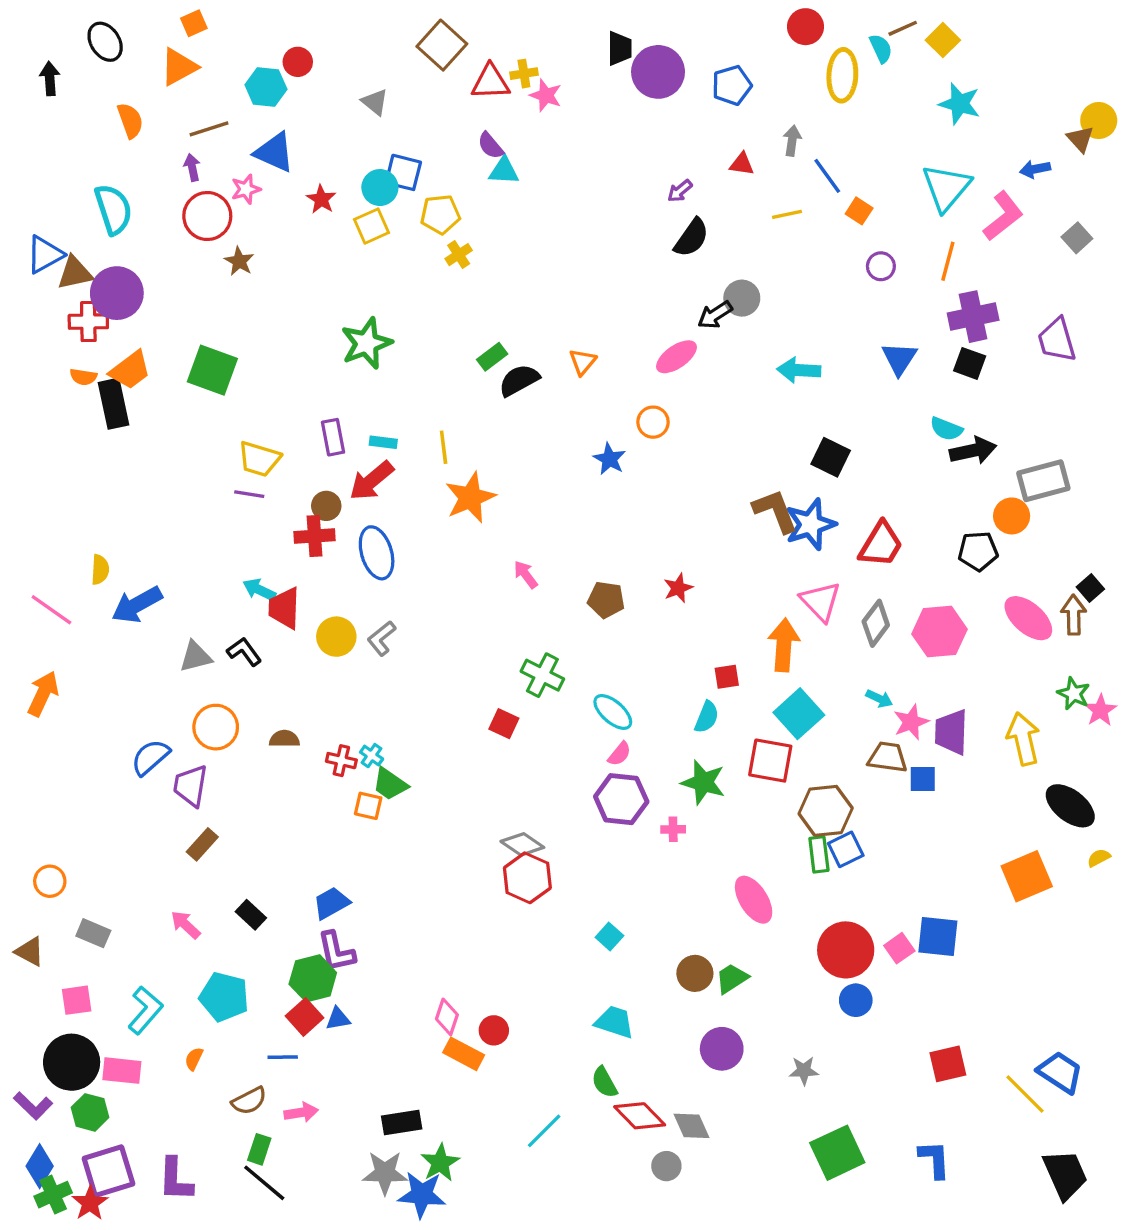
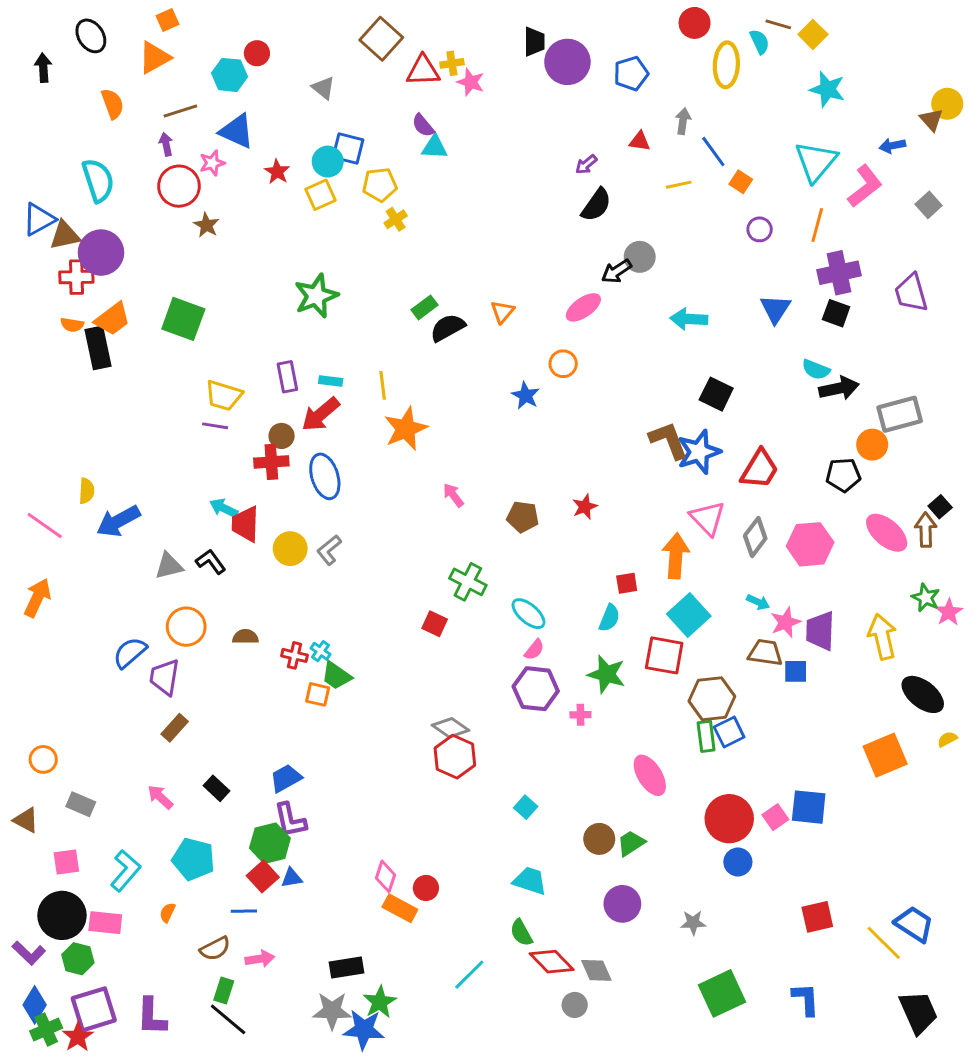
brown line: (903, 28) -> (778, 24), turned 40

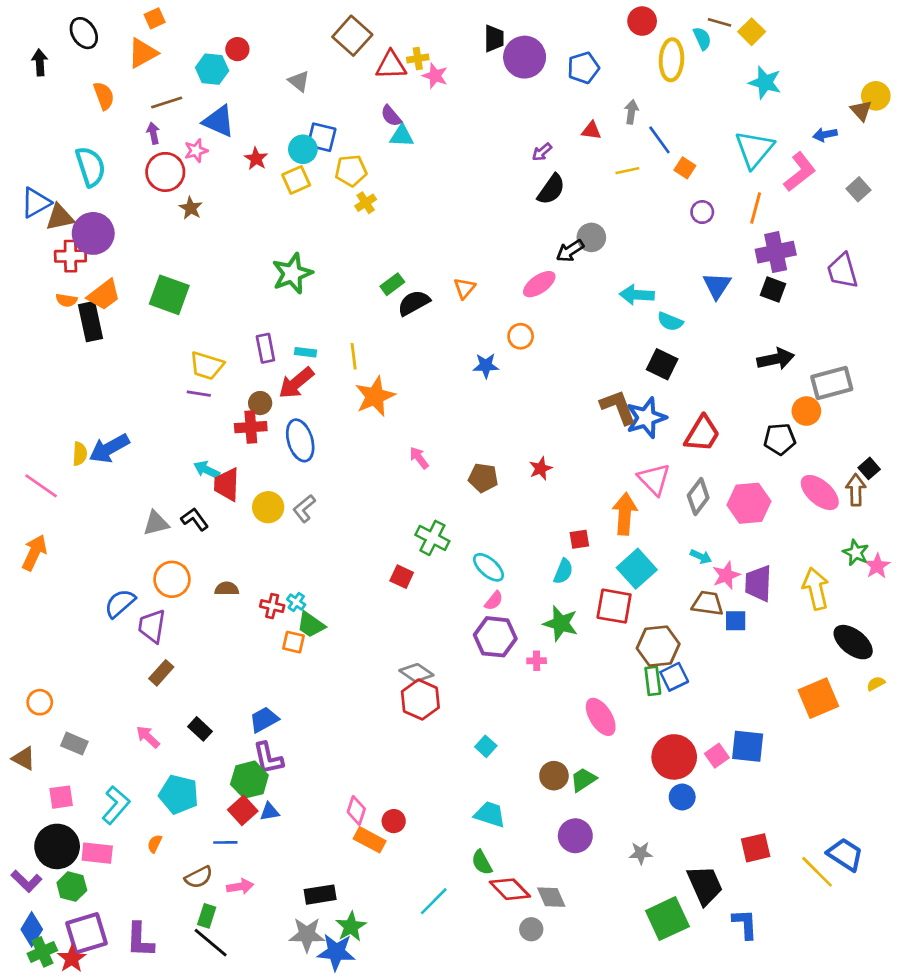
cyan semicircle: (816, 370) -> (670, 322), moved
blue star: (526, 396) -> (486, 366), turned -30
blue arrow: (118, 521) -> (109, 448), moved
black trapezoid: (918, 1012) -> (705, 885), moved

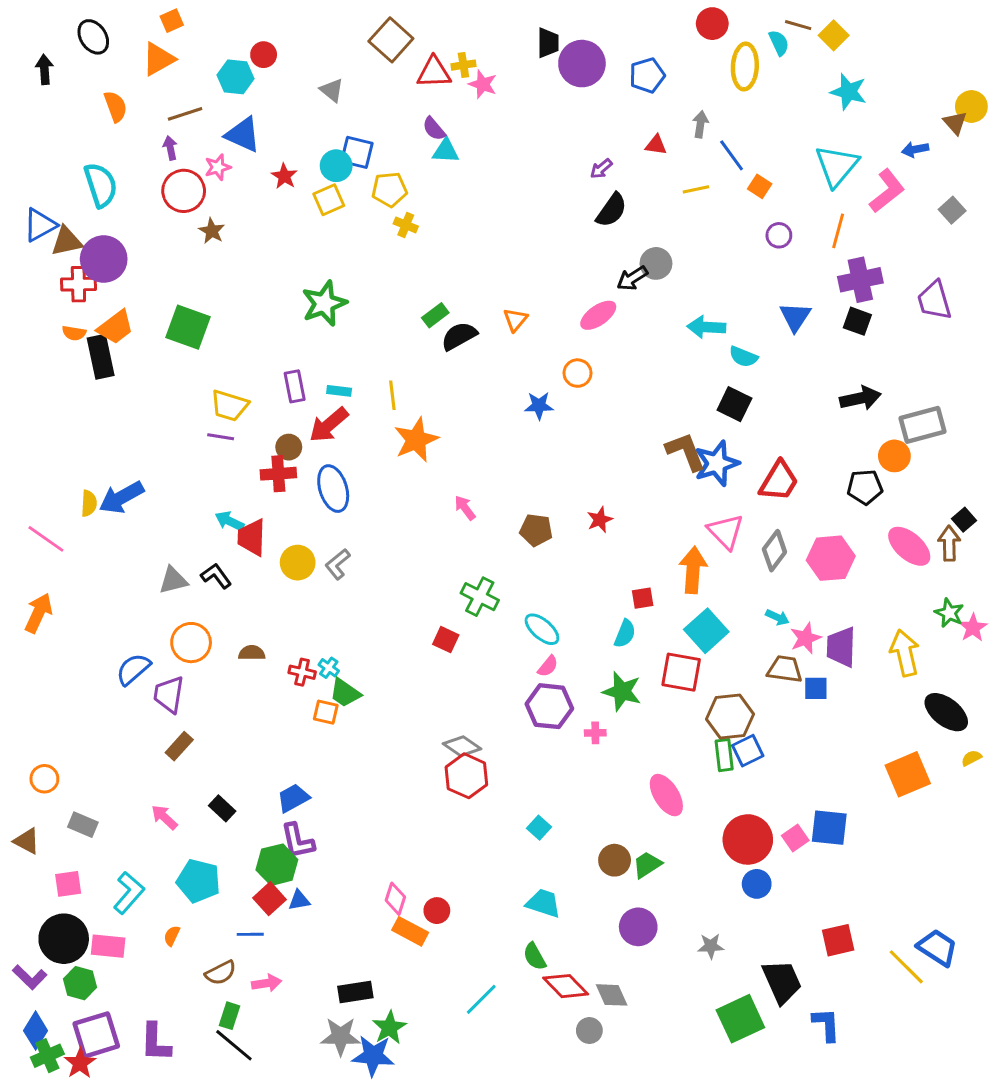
yellow cross: (366, 203) -> (406, 225), turned -35

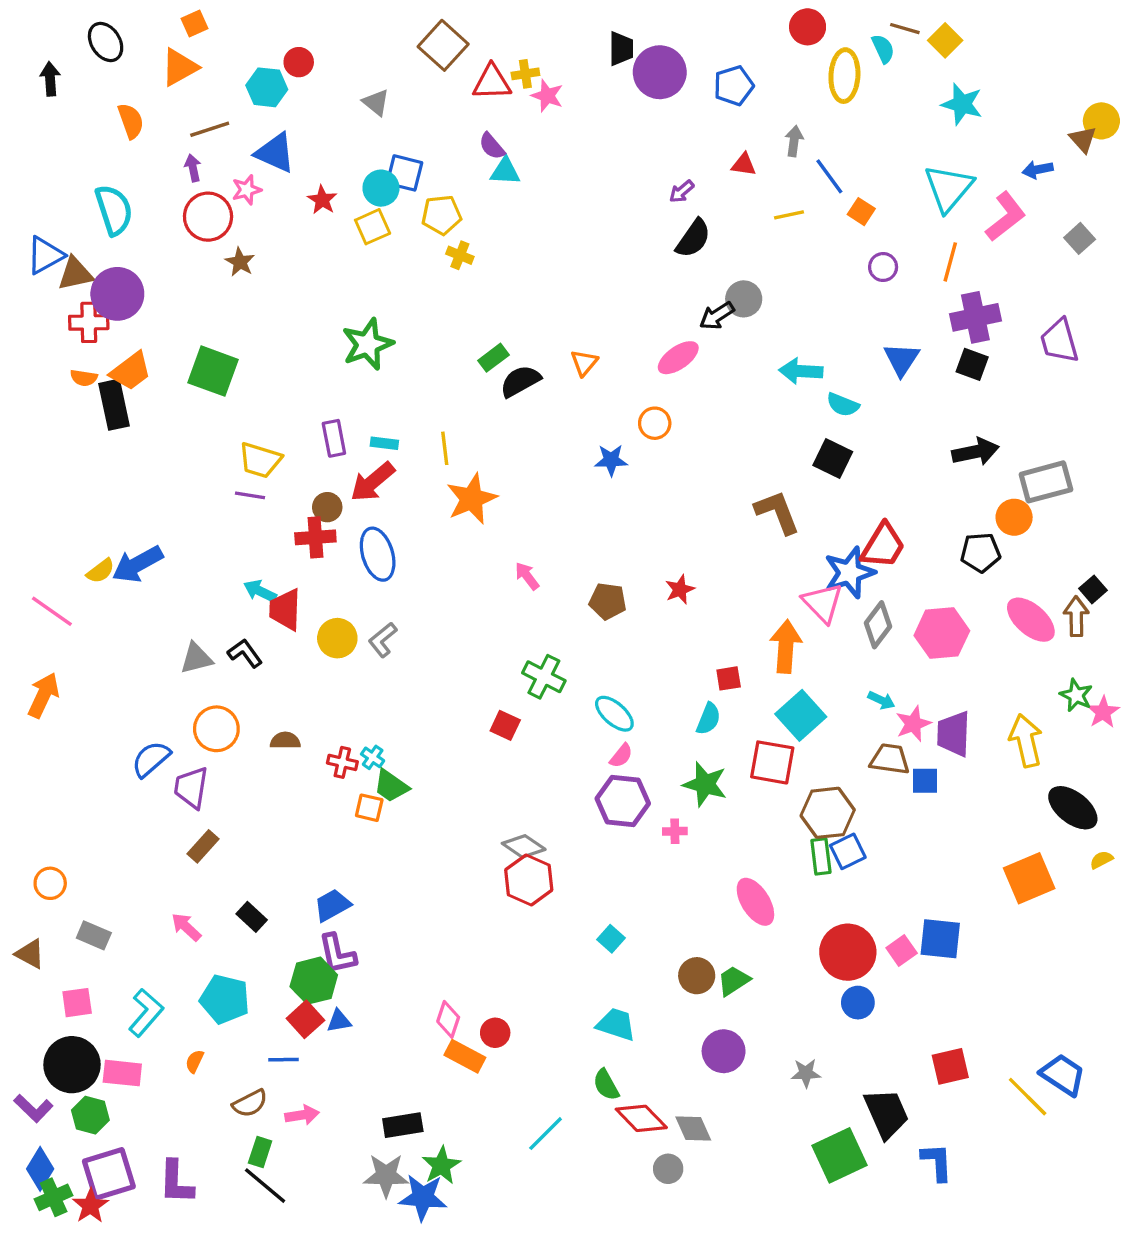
blue star: (717, 463) -> (849, 573), moved
yellow semicircle: (89, 503) -> (101, 571), turned 50

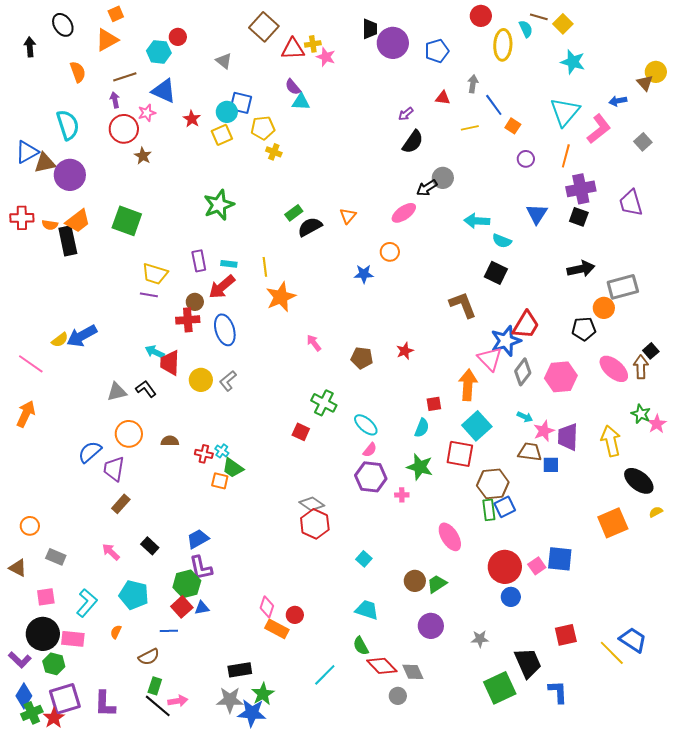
red cross: (89, 322) -> (22, 218), moved
pink arrow: (302, 1115) -> (178, 701), moved

